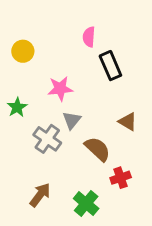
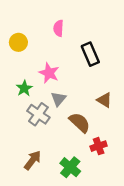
pink semicircle: (89, 37) -> (58, 28), moved
pink star: (60, 89) -> (49, 73), turned 30
green star: (17, 107) -> (24, 88), moved

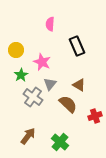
yellow circle: (18, 42) -> (16, 50), moved
brown triangle: (104, 100) -> (79, 85), moved
red cross: (99, 146) -> (95, 116), moved

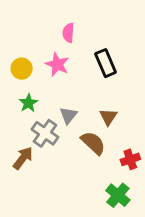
pink star: (42, 62) -> (57, 64), moved
brown triangle: (79, 85) -> (108, 117), turned 32
brown arrow: (28, 136) -> (23, 158), moved
green cross: (60, 142) -> (118, 195), moved

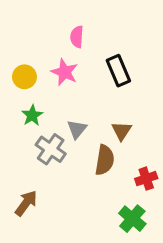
brown semicircle: (93, 143) -> (105, 160), turned 56
brown arrow: (23, 158) -> (26, 203), moved

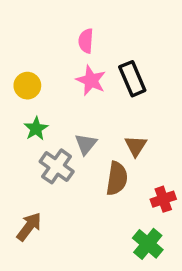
pink star: (65, 72) -> (91, 80), moved

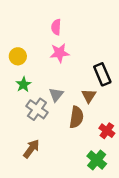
black rectangle: (132, 79) -> (102, 74), moved
pink star: (91, 80) -> (60, 53), turned -30
red cross: (163, 199) -> (107, 131), turned -35
brown arrow: (29, 227) -> (31, 149), moved

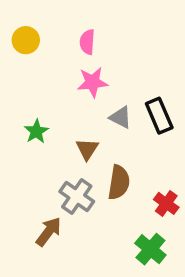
yellow circle: (18, 56) -> (26, 40), moved
gray triangle: (56, 95) -> (121, 117), moved, turned -42
brown triangle: (89, 96) -> (87, 149), moved
gray cross: (37, 109) -> (77, 196), moved

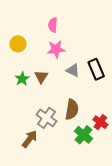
yellow circle: (26, 40) -> (18, 44), moved
brown triangle: (87, 149) -> (41, 77), moved
green cross: (150, 249) -> (83, 135), moved

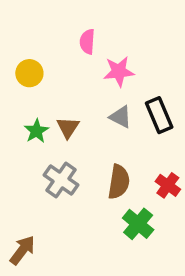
pink star: (56, 49) -> (119, 71), moved
gray cross: (46, 118) -> (61, 180), moved
red cross: (100, 122) -> (168, 185), moved
brown arrow: (30, 139) -> (22, 250), moved

